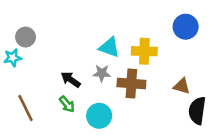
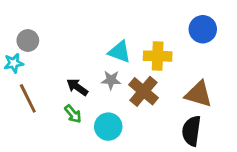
brown cross: (131, 84) -> (144, 91), turned 36
brown triangle: (182, 86) -> (199, 94), size x1.5
brown line: (26, 108) -> (28, 98), moved
black semicircle: (197, 111) -> (192, 131), moved

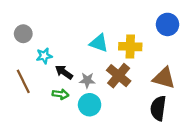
cyan star: (14, 63) -> (44, 56), moved
gray star: (111, 80) -> (87, 80), moved
green arrow: (73, 114) -> (60, 94), turned -42

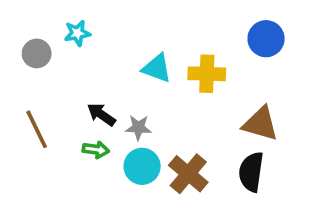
cyan star: (44, 56) -> (77, 33), moved
brown cross: (119, 76) -> (188, 174), moved

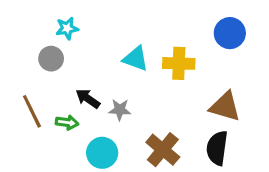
gray circle: (37, 53) -> (51, 59), moved
green arrow: (96, 150) -> (67, 122), moved
cyan circle: (142, 166) -> (102, 153), moved

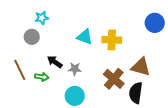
blue circle: (230, 33) -> (155, 23), moved
brown cross: (163, 150) -> (114, 79), moved
cyan circle: (102, 153) -> (75, 96), moved

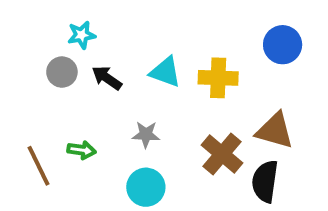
blue circle: (155, 23) -> (283, 45), moved
black arrow: (55, 62) -> (107, 78), moved
brown line: (20, 70) -> (39, 166), moved

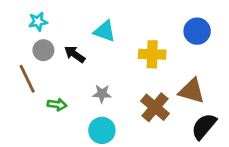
cyan star: (81, 35) -> (38, 22), moved
cyan triangle: (165, 72) -> (105, 31), moved
brown line: (39, 166) -> (27, 79), moved
black semicircle: (265, 181) -> (204, 126), moved, turned 32

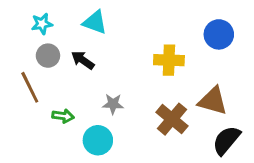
cyan triangle: (105, 31) -> (95, 22), moved
cyan circle: (102, 130) -> (98, 140), moved

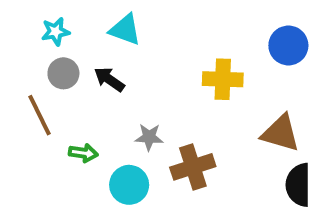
brown cross: (172, 119) -> (193, 167), moved, turned 32
black semicircle: (226, 140) -> (298, 185), turned -40

